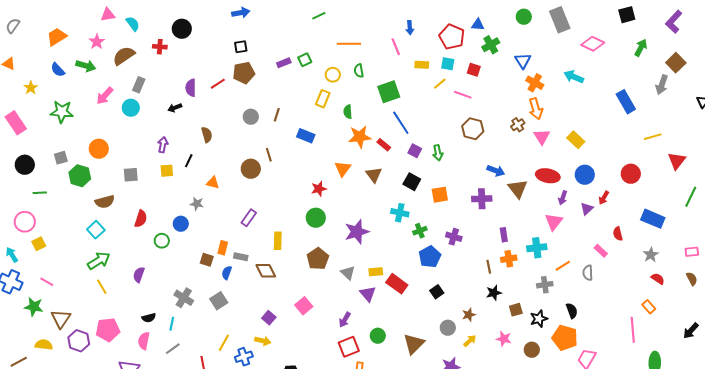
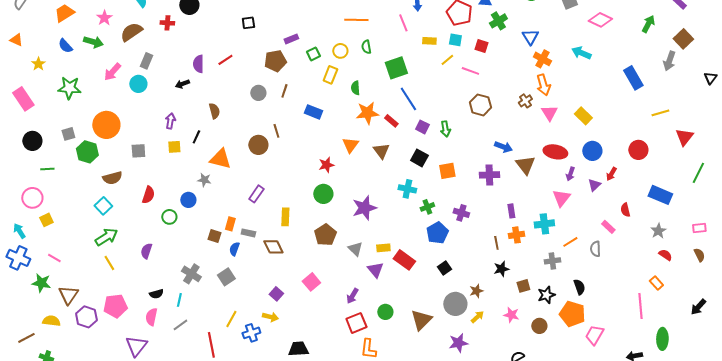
green square: (305, 60) -> (313, 54), moved
brown pentagon: (244, 73) -> (275, 61), moved
orange circle: (99, 149) -> (106, 125), size x1.4
orange triangle: (213, 183) -> (220, 159), size x1.6
gray circle: (448, 328) -> (455, 304), size x1.5

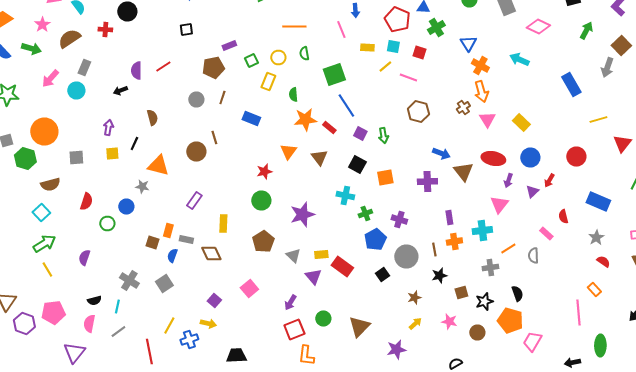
gray circle: (455, 304) -> (406, 256), moved

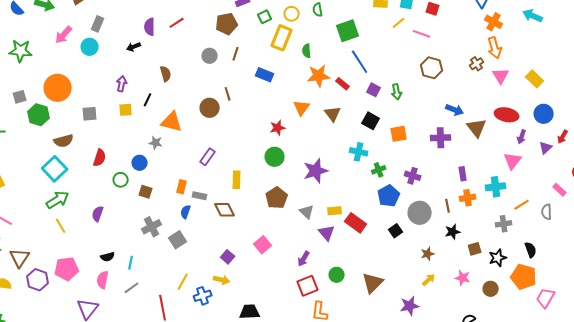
yellow rectangle: (268, 82) -> (282, 38), size x1.4
cyan square: (41, 212) -> (55, 169), size x1.4
brown square: (152, 242) -> (146, 192), moved
gray cross: (129, 280) -> (152, 227), moved, turned 30

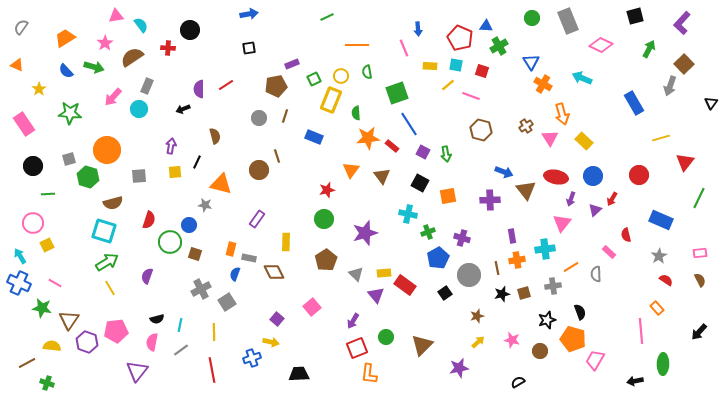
orange arrow: (495, 48) -> (562, 114), moved
cyan square: (55, 169) -> (104, 231), turned -30
green circle: (121, 180) -> (170, 242), size x1.5
brown square: (475, 249) -> (524, 293), moved
yellow line: (183, 282) -> (214, 332), moved, turned -30

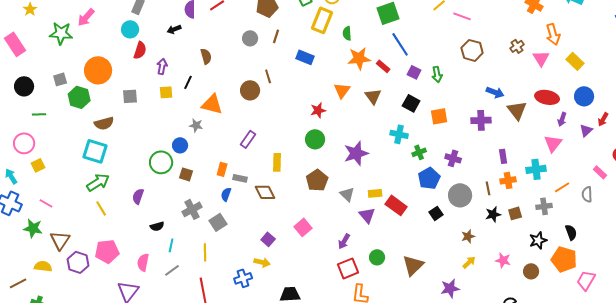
pink arrow: (113, 97) -> (86, 17), moved
red semicircle: (149, 220) -> (140, 50), moved
black semicircle: (157, 319) -> (157, 226), moved

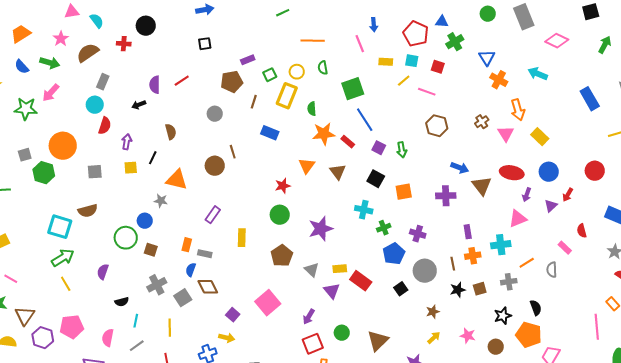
brown line: (276, 36) -> (254, 102), moved
brown semicircle: (104, 123) -> (88, 211), moved
pink triangle: (553, 143) -> (518, 219), turned 30
brown diamond: (265, 192) -> (208, 287), moved
pink square: (303, 227) -> (268, 303), size x1.4

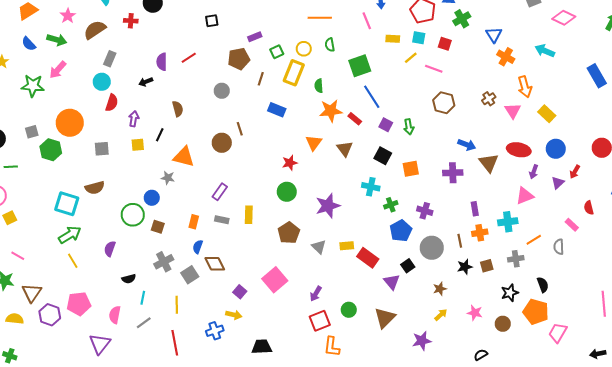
gray rectangle: (205, 254) -> (222, 220), moved
purple triangle: (332, 291) -> (392, 282), moved

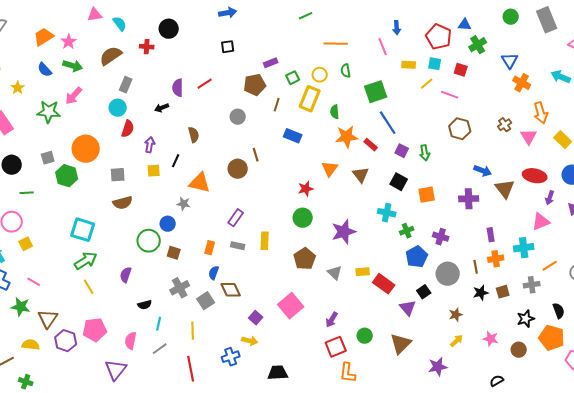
pink star: (68, 16) -> (69, 42), moved
brown semicircle: (95, 188) -> (123, 203), moved

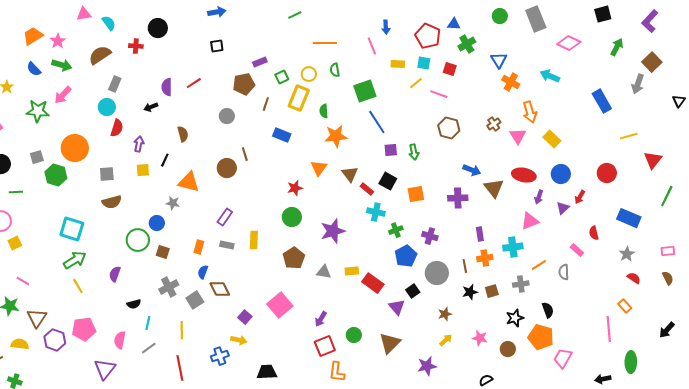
red rectangle: (371, 145) -> (367, 189), moved
purple square: (402, 151) -> (391, 150), turned -32
gray triangle: (335, 273) -> (324, 272), turned -35

